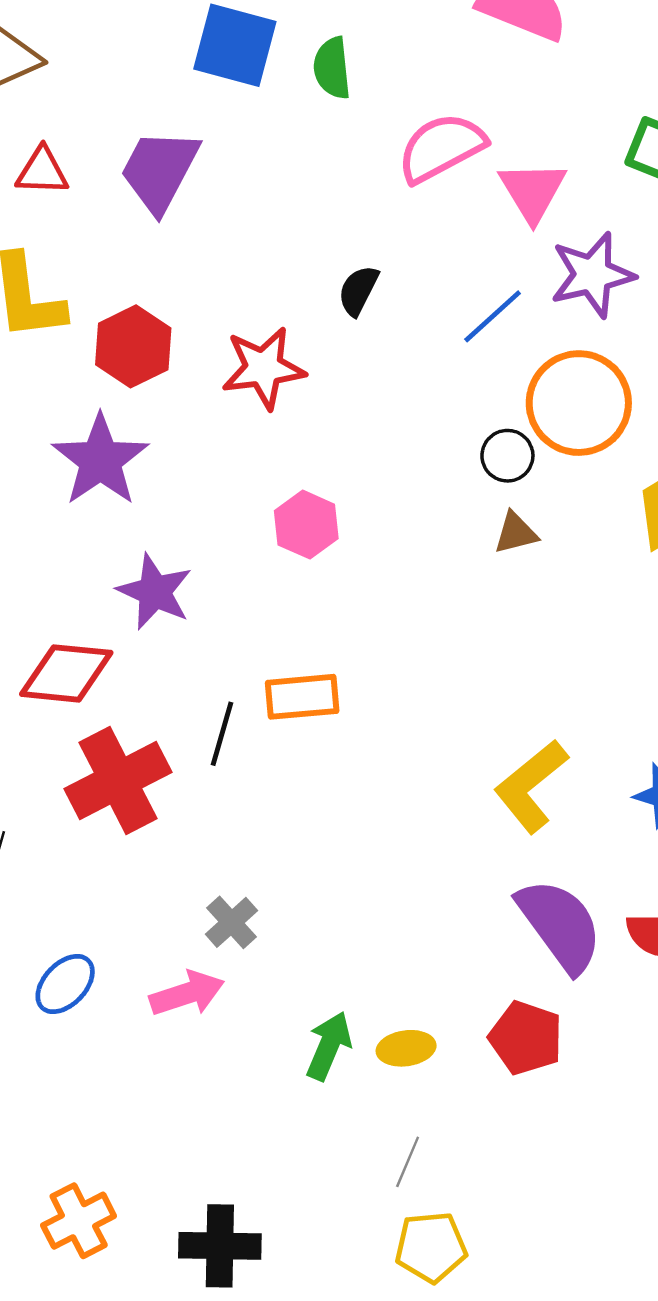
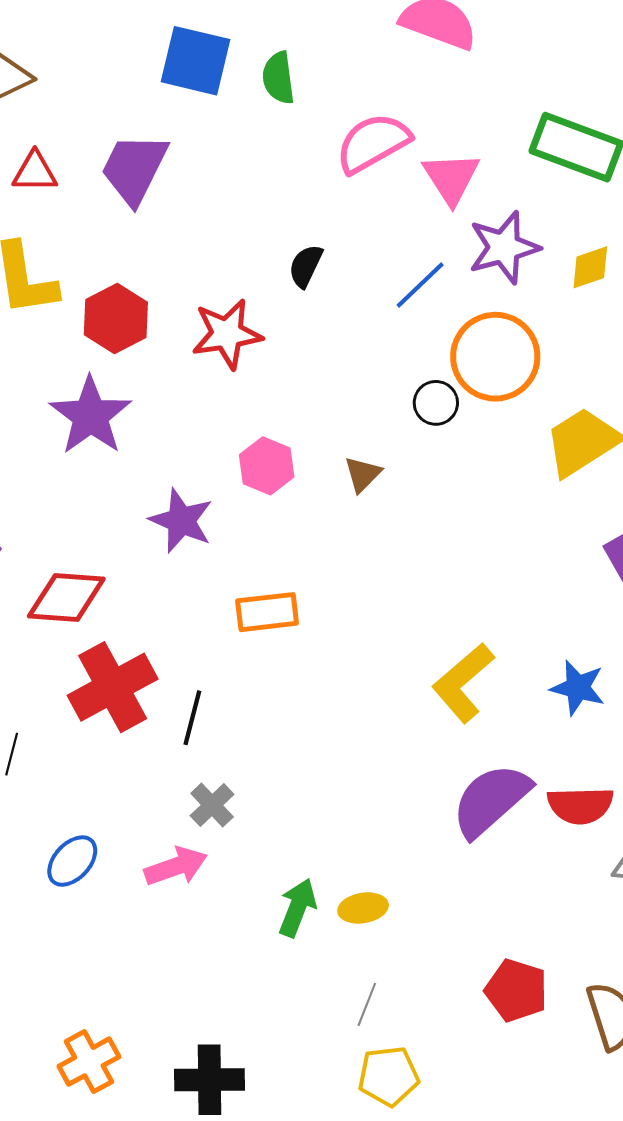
brown triangle: (516, 533) -> (363, 474), moved, turned -30
purple star: (155, 592) -> (181, 521), moved
black line: (222, 734) -> (192, 718), moved
purple semicircle: (560, 925) -> (491, 800), turned -94
red pentagon: (526, 1038) -> (516, 990), moved

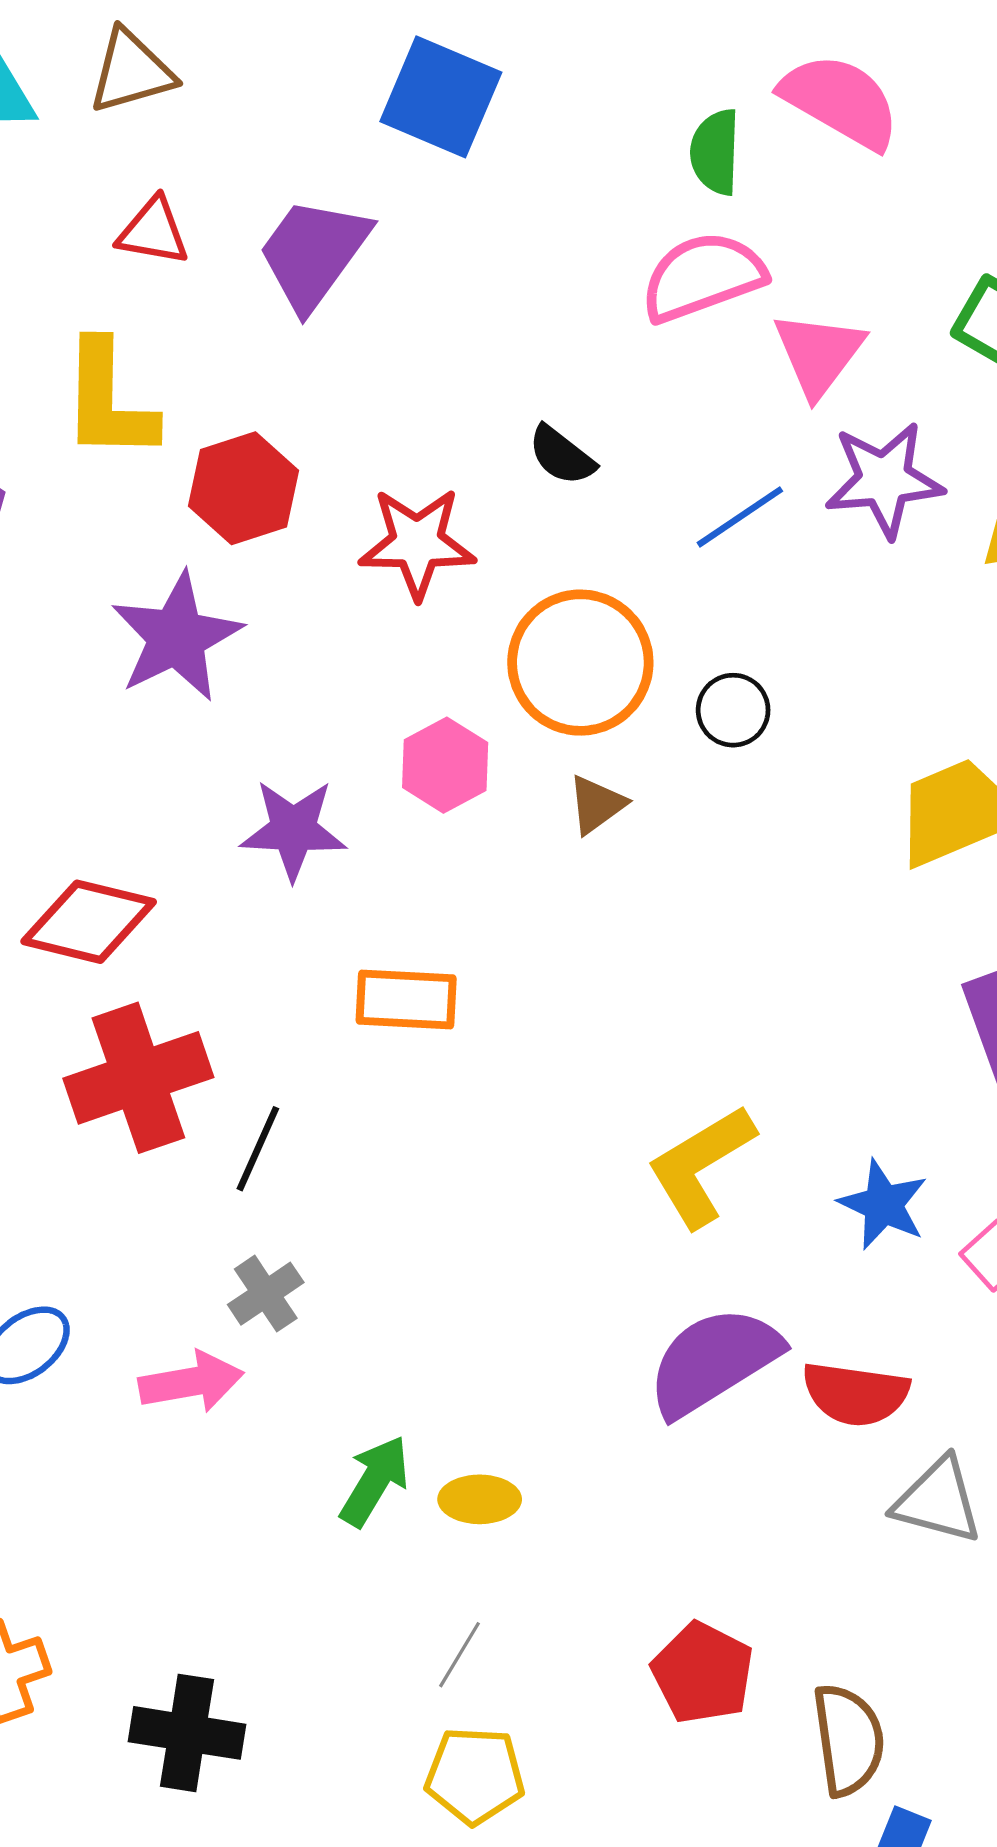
green semicircle: (278, 78) -> (715, 152), moved
black semicircle: (306, 266) -> (562, 455), turned -87
orange circle: (495, 357) -> (580, 663), moved
purple star: (181, 521) -> (293, 830), turned -30

